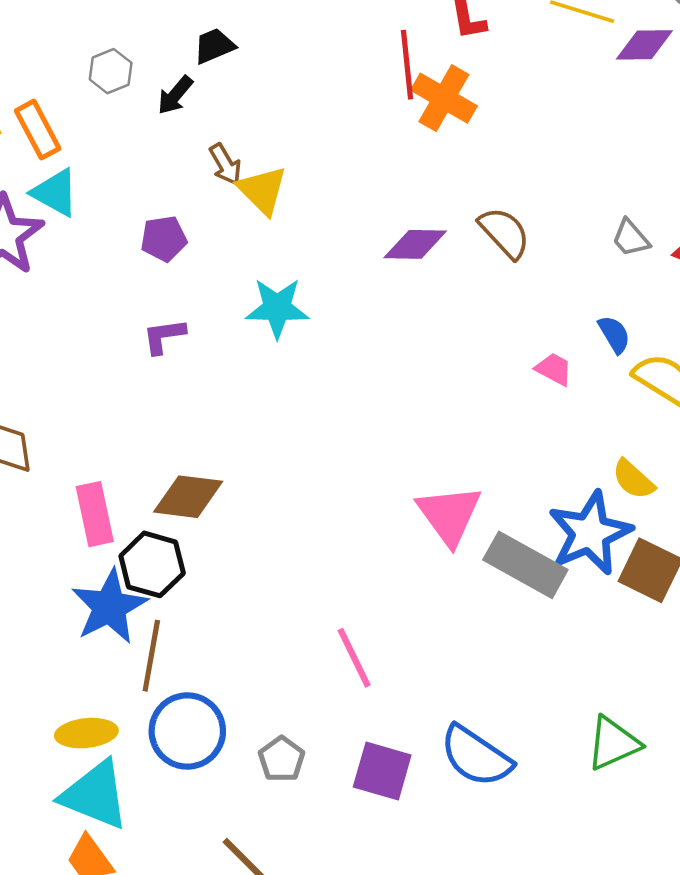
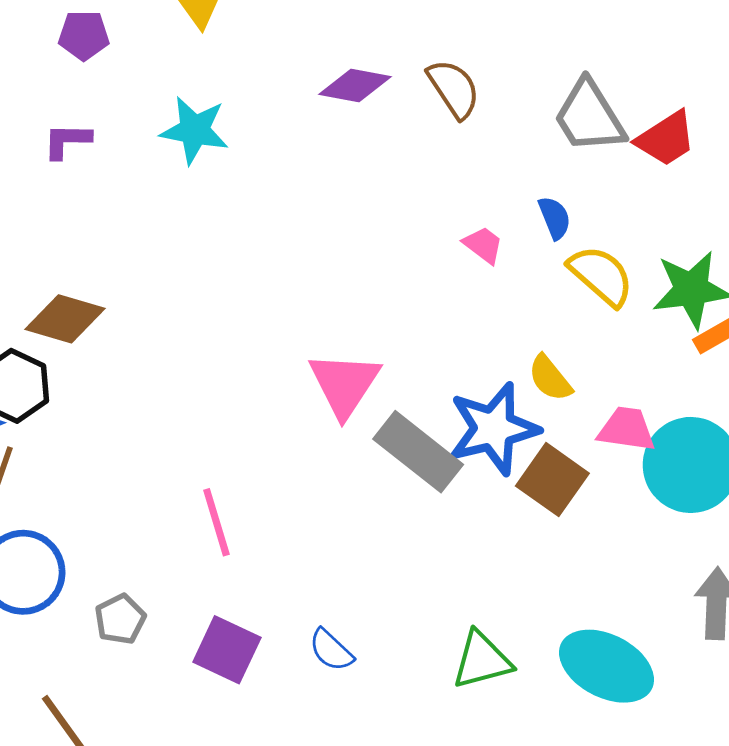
gray trapezoid: (631, 238) -> (589, 116), size x1.8
blue semicircle: (476, 756) -> (331, 650), size x0.6

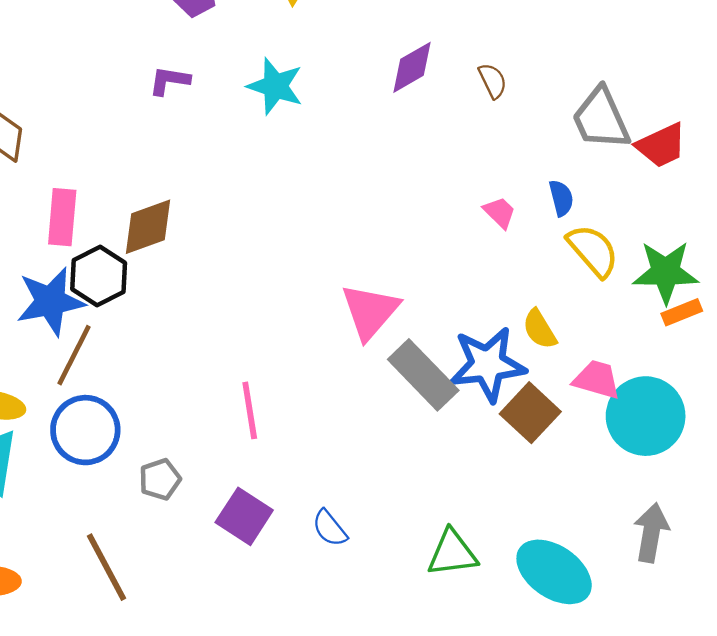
purple diamond: (355, 86) -> (412, 67), turned -48
brown semicircle: (454, 89) -> (493, 81), size x0.7
brown diamond: (65, 319) -> (148, 227), turned -44

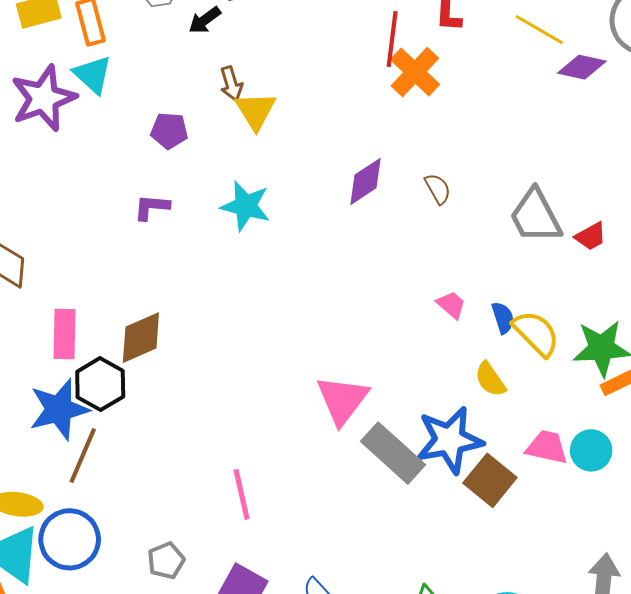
red trapezoid: (661, 145) -> (591, 236), size x0.7
blue semicircle: (561, 198) -> (503, 318), moved
yellow semicircle: (540, 329) -> (490, 379), moved
cyan circle: (646, 416) -> (591, 450), moved, size x0.6
blue circle: (85, 430) -> (70, 539), moved

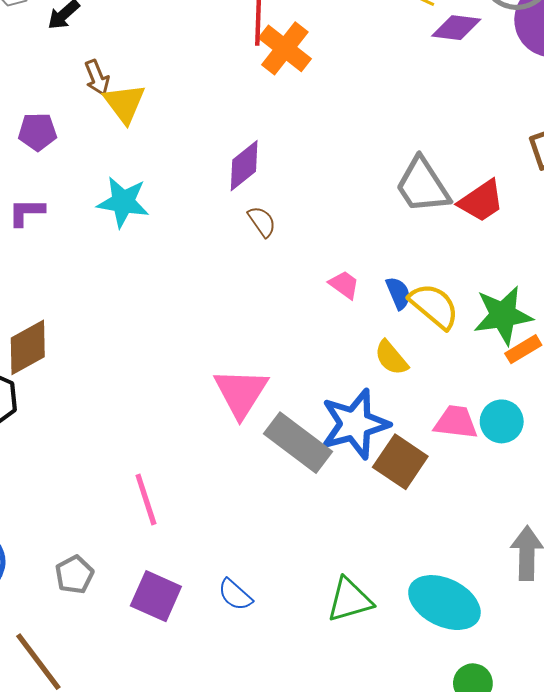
brown semicircle: (438, 189) -> (262, 222), moved
red trapezoid: (591, 236) -> (481, 201), size x1.4

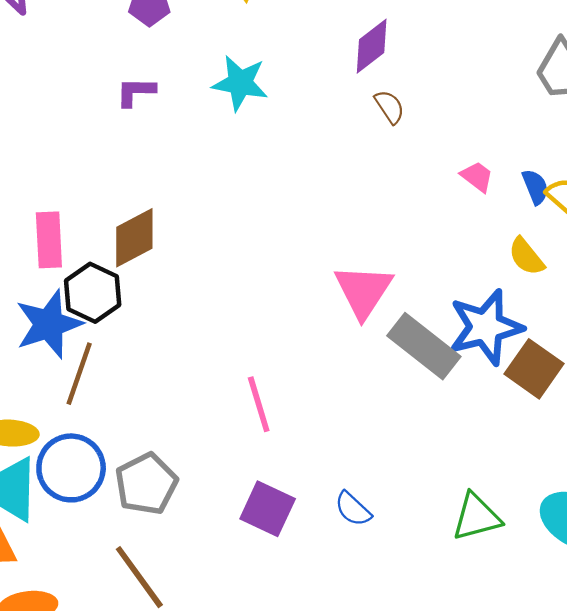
gray pentagon: (74, 575) -> (146, 484), moved, size x1.5

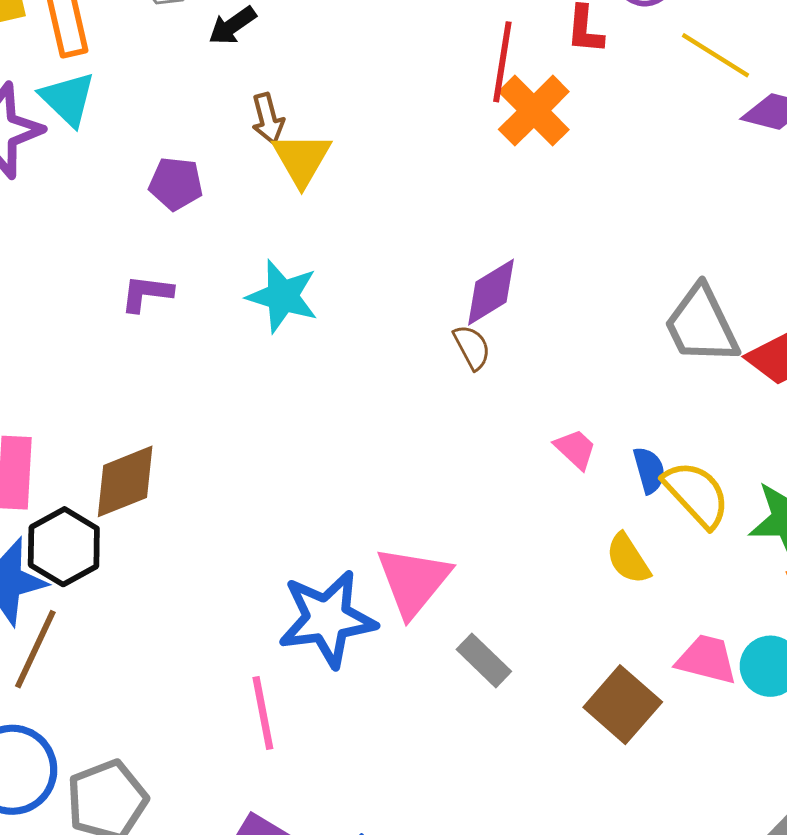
purple diamond: (372, 46) -> (491, 292), moved
blue star: (486, 327) -> (327, 619), moved
gray rectangle: (424, 346) -> (484, 660), size x0.6

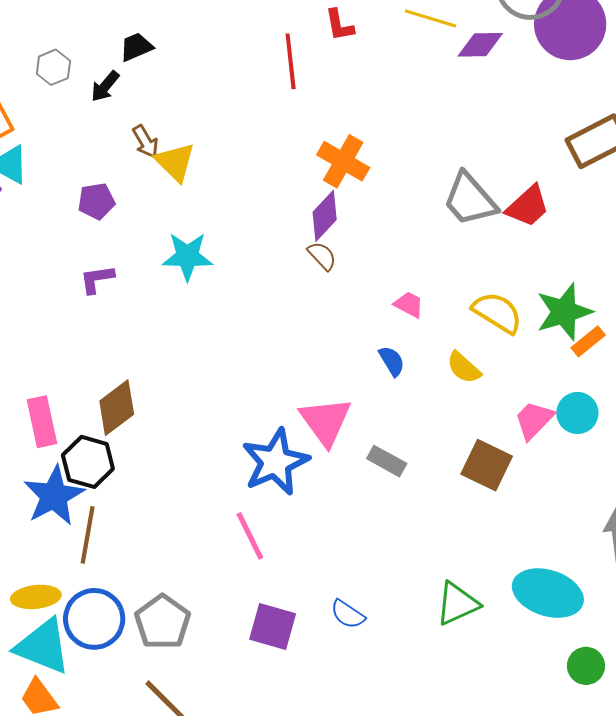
orange cross: (534, 111) -> (343, 161), moved
blue semicircle: (649, 470) -> (392, 361), moved
pink trapezoid: (707, 659) -> (534, 420), turned -45

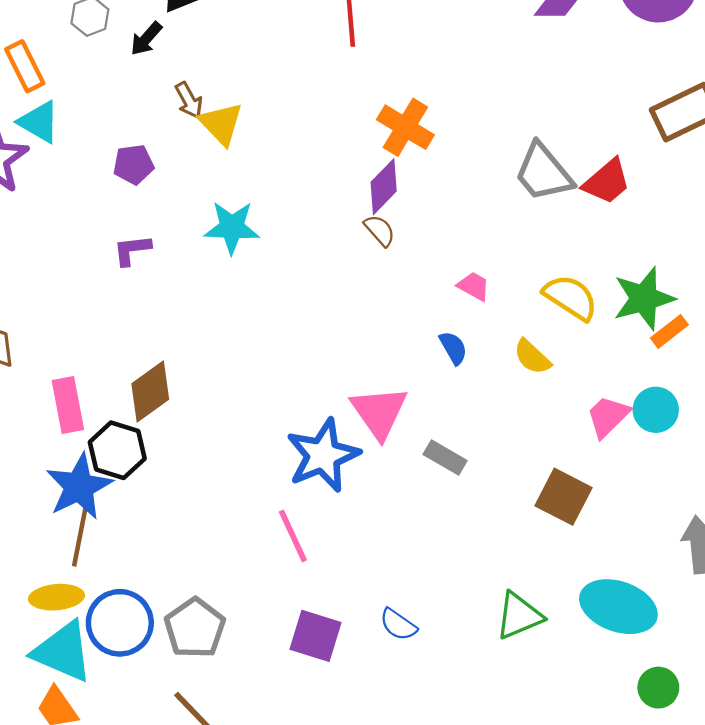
brown square: (487, 465) -> (563, 497), moved
brown line: (88, 535) -> (80, 535), moved

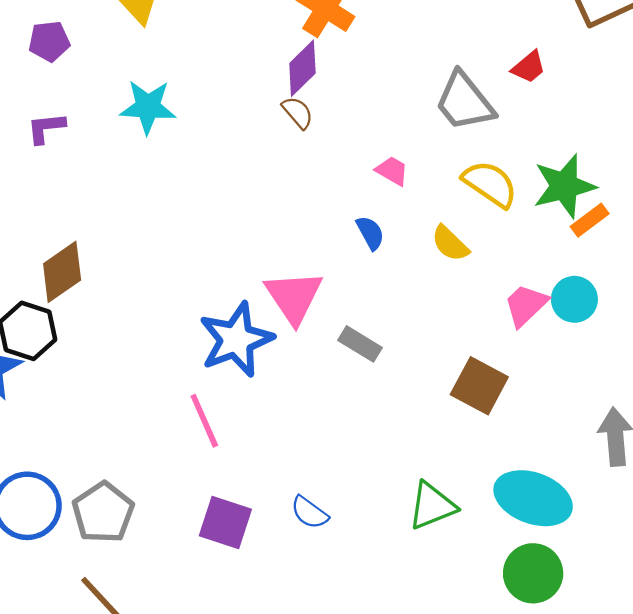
gray trapezoid: (543, 173) -> (464, 102), moved
red trapezoid: (607, 182) -> (529, 67), size x0.7
green circle: (658, 688) -> (533, 573), moved, size x1.4

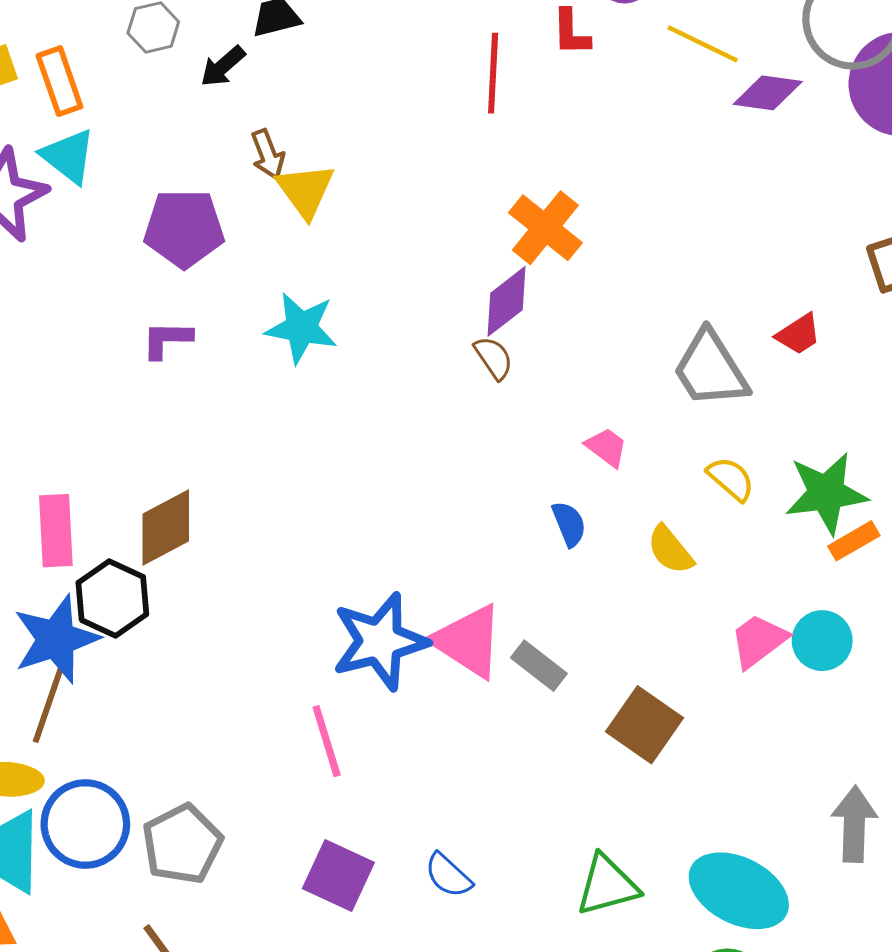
purple pentagon: (49, 41) -> (184, 228), size x1.5
yellow semicircle: (490, 184) -> (731, 479), size x0.7
pink triangle: (294, 297) -> (468, 641), moved, turned -30
brown square: (479, 386) -> (645, 725), moved

